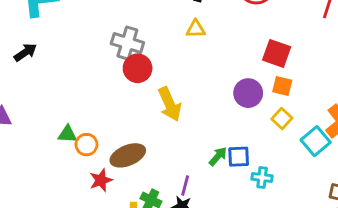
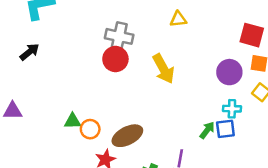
red circle: (138, 68) -> (115, 59), moved
yellow arrow: (170, 104) -> (163, 69), moved
cyan cross: (262, 177) -> (232, 109), moved

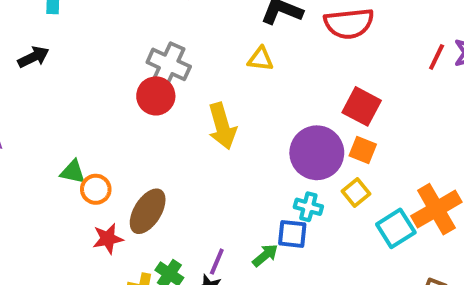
purple circle: (229, 72) -> (317, 153), size x1.4
green arrow: (207, 130) -> (265, 255), moved
brown ellipse: (127, 136) -> (148, 211), turned -44

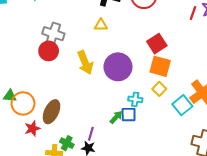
red square: (362, 106) -> (157, 44), turned 36
orange square: (363, 150) -> (160, 66), size x1.5
purple circle: (317, 153) -> (118, 67), moved
orange circle: (96, 189) -> (23, 103), size x1.5
green arrow: (265, 255) -> (116, 117), moved

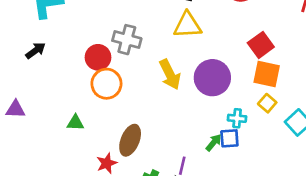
yellow triangle: (101, 25) -> (188, 25), size x1.6
red circle: (49, 51) -> (98, 57), moved
orange circle: (23, 103) -> (106, 84), moved

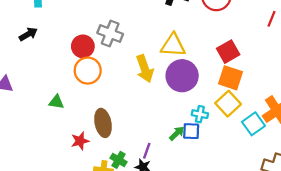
yellow triangle: (188, 25) -> (173, 45), moved
yellow square: (267, 103) -> (228, 104), size x1.5
brown ellipse: (130, 140) -> (103, 123), turned -40

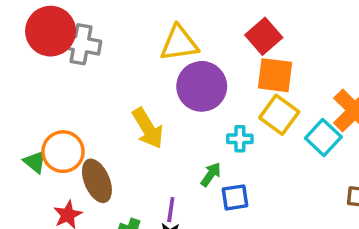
red circle: (83, 46) -> (51, 31), moved, size x1.4
yellow arrow: (145, 69) -> (148, 128), moved
orange circle: (88, 71) -> (63, 152), moved
green triangle: (56, 102) -> (35, 162), moved, turned 42
blue square: (191, 131) -> (235, 197), moved

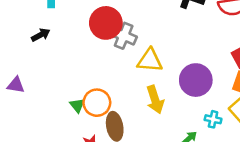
yellow triangle: (179, 43) -> (150, 60), moved

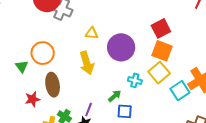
yellow triangle: (150, 60) -> (92, 33), moved, size x0.6
orange circle: (97, 103) -> (43, 53), moved

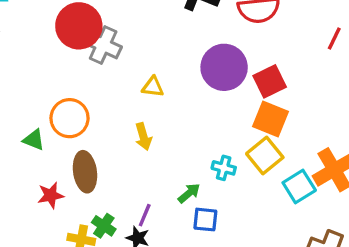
purple circle: (121, 47) -> (224, 67), moved
yellow arrow: (87, 63) -> (143, 137), size x0.7
green triangle: (22, 66) -> (34, 140), turned -32

